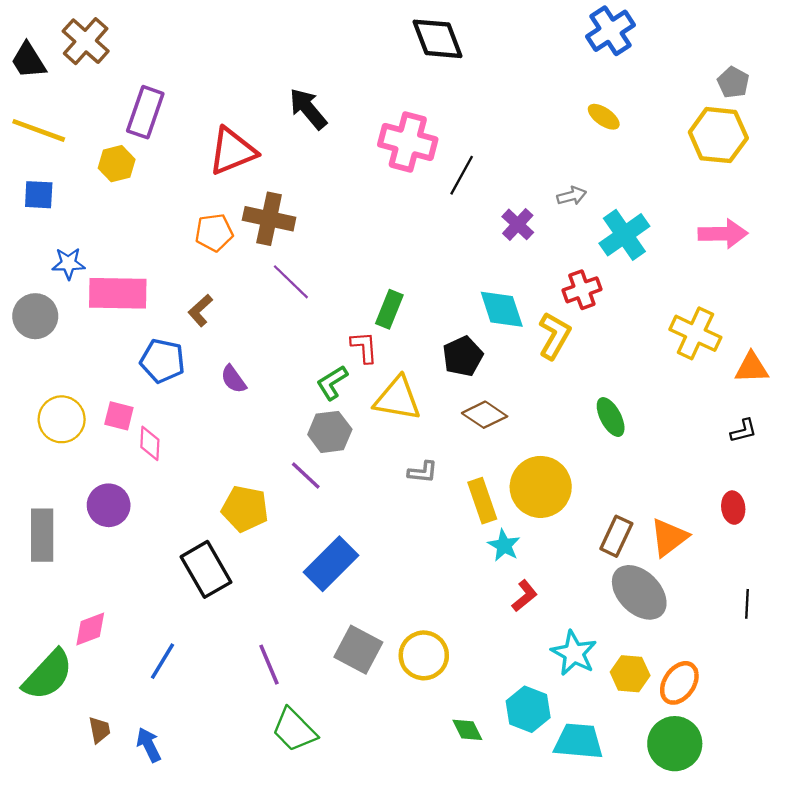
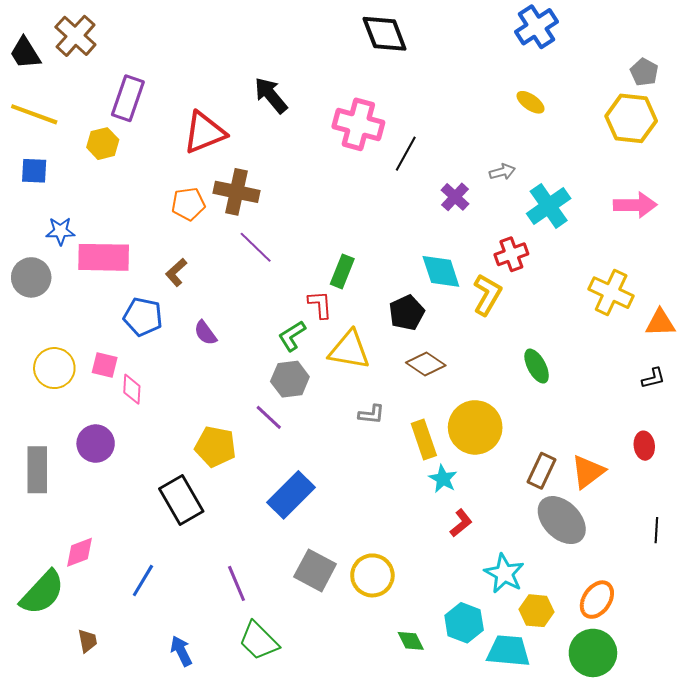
yellow hexagon: (630, 674) -> (537, 611), moved
blue arrow: (149, 745) -> (181, 651), moved

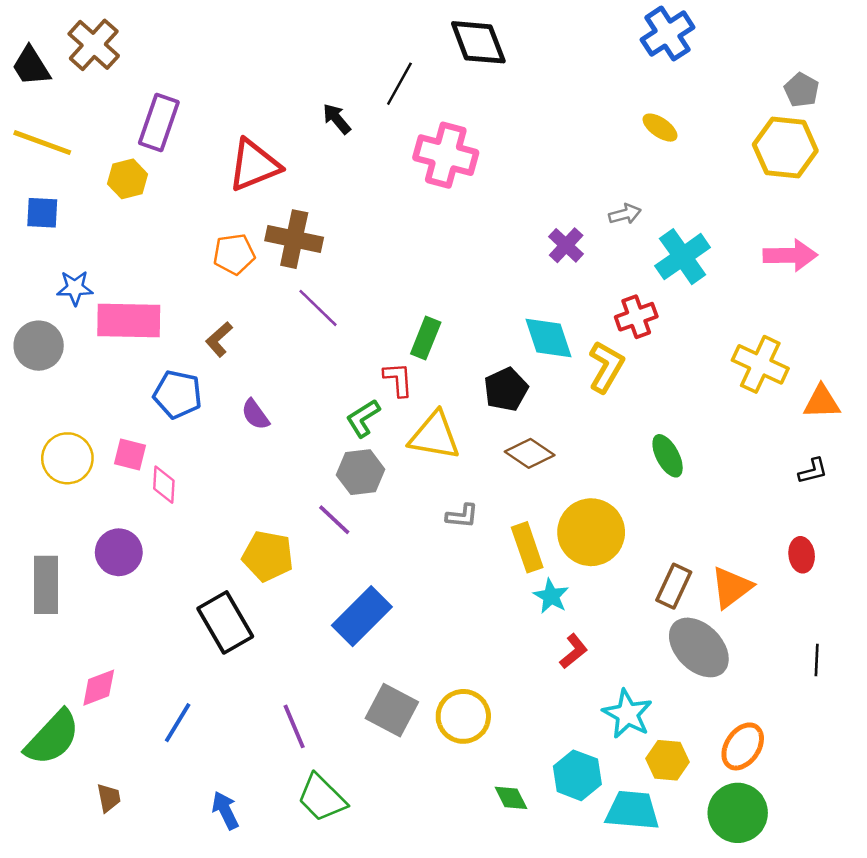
black arrow: (271, 95) -> (337, 119), size x0.7
black line: (406, 154) -> (399, 84), moved

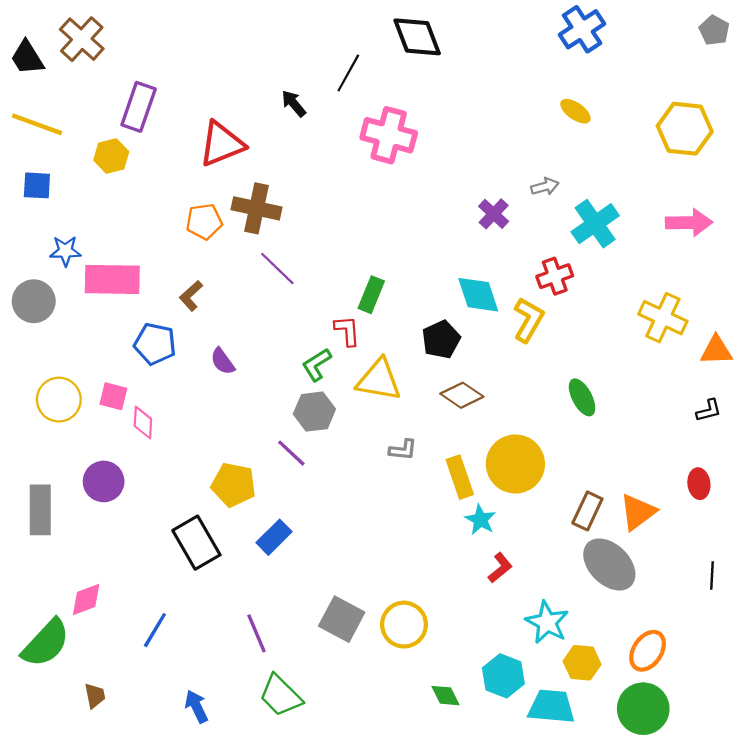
gray pentagon: (802, 90) -> (714, 30), moved
blue rectangle: (362, 616) -> (274, 537), moved, size x0.7

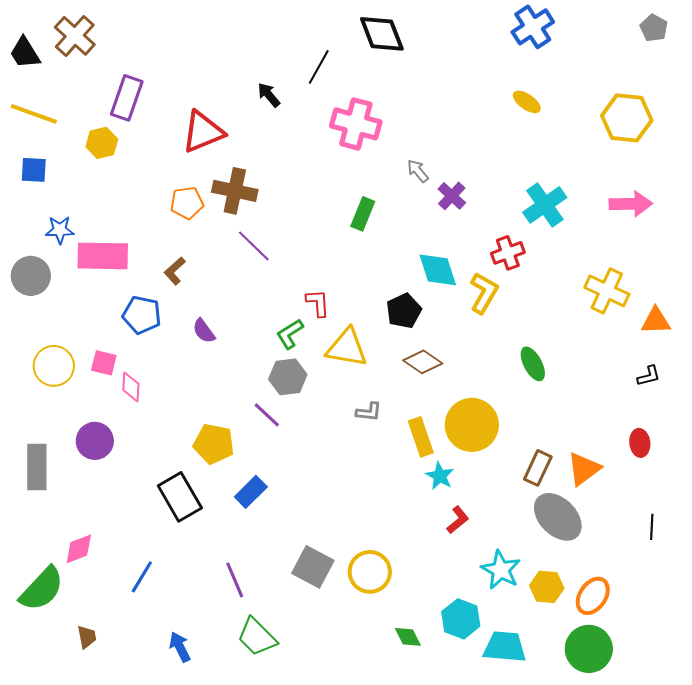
gray arrow: (545, 187) -> (418, 171), moved, turned -115
green rectangle: (371, 295) -> (363, 214), moved
yellow hexagon: (582, 663) -> (547, 587), moved

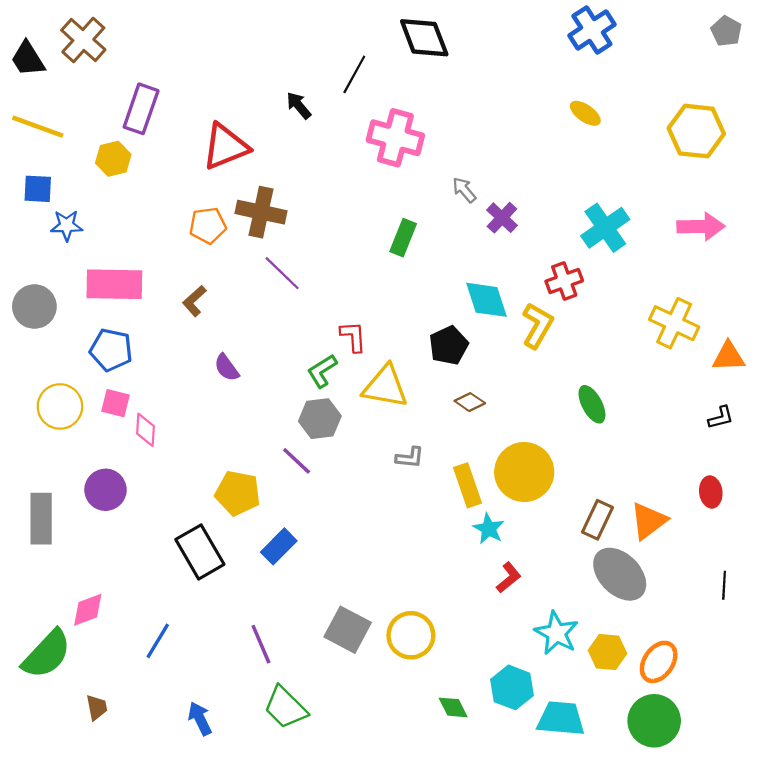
blue star: (60, 230) -> (67, 225), moved
blue pentagon: (142, 315) -> (111, 350), moved
brown diamond: (423, 362) -> (470, 402), size x0.7

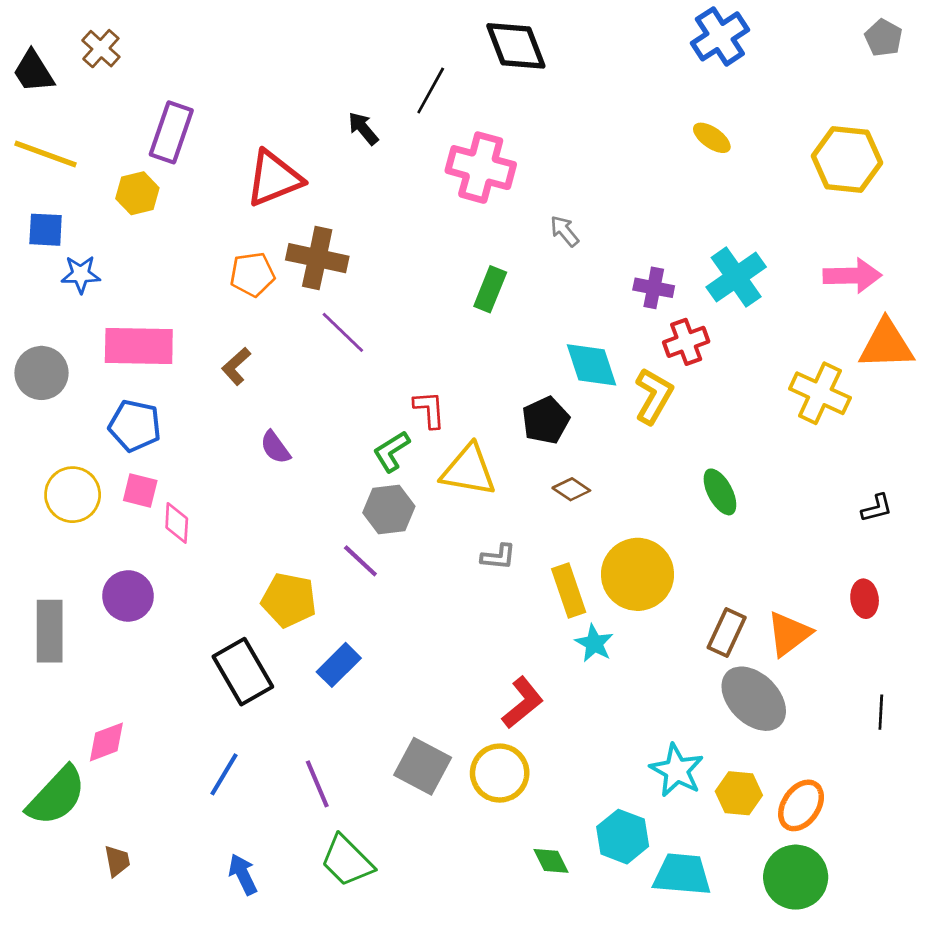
brown cross: (83, 40) -> (101, 49), size x0.7
purple cross: (502, 218) -> (654, 288), moved, turned -32
orange triangle: (729, 356) -> (886, 345), moved, size x1.4
red L-shape: (509, 578) -> (523, 703), moved, size x1.4
blue line: (158, 641) -> (224, 774), moved

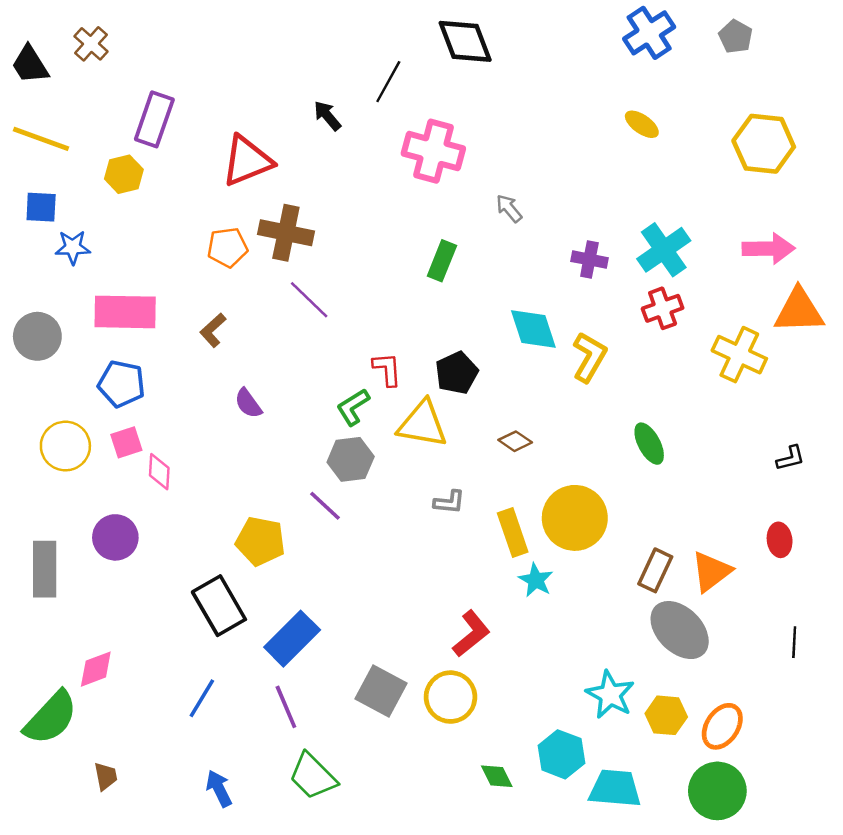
gray pentagon: (883, 38) -> (736, 37), moved
red cross: (686, 342) -> (663, 308), moved
black pentagon: (546, 420) -> (457, 373), moved
pink square: (140, 491) -> (126, 442), turned -32
blue rectangle: (339, 665) -> (292, 639), moved, size x1.4

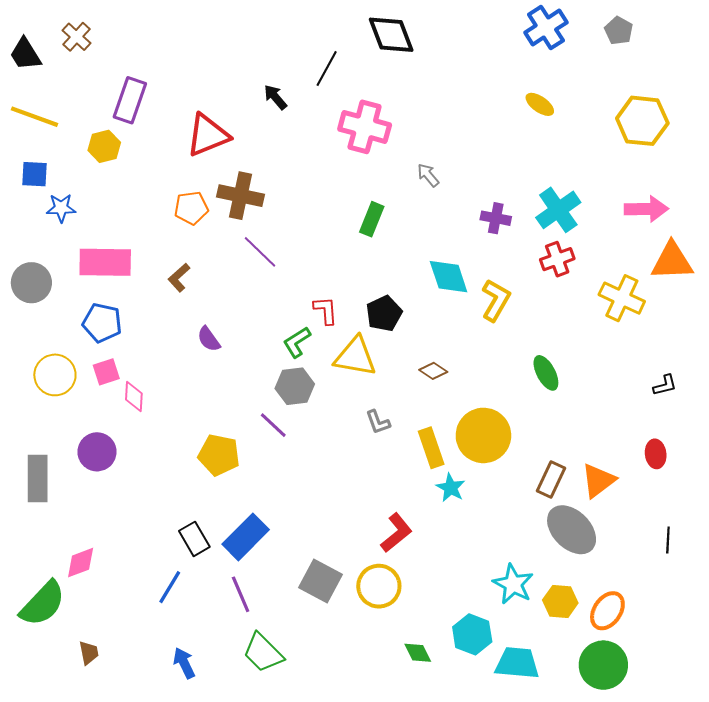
gray L-shape: (449, 502) -> (378, 422), turned 64
black rectangle: (219, 606) -> (194, 539), moved, size x0.7

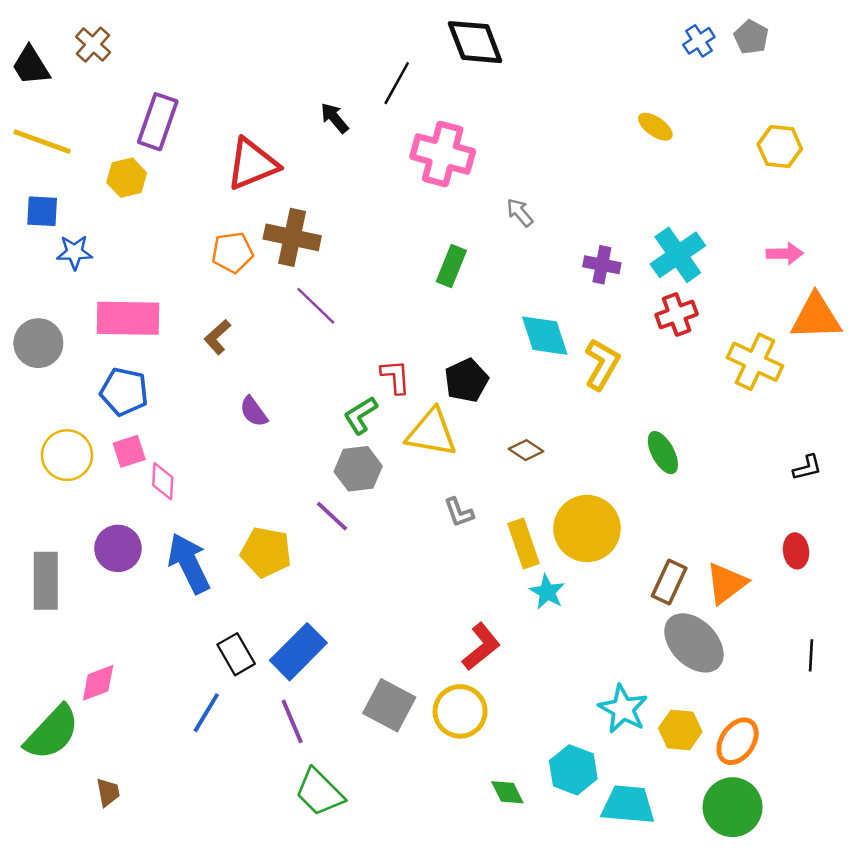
blue cross: (546, 27) -> (699, 41), moved, size x0.6
yellow hexagon: (642, 121) -> (780, 147), size x0.7
pink arrow: (646, 209) -> (785, 254), size x0.7
blue arrow: (184, 663) -> (189, 563), moved, size x1.6

